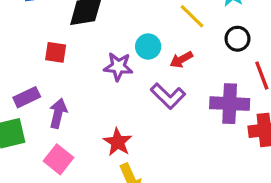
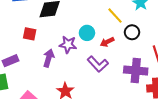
black circle: (237, 39) -> (132, 32), moved
purple arrow: (58, 113) -> (49, 58), moved

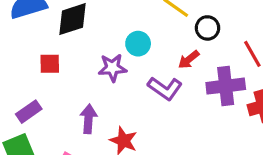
red arrow: (107, 42) -> (189, 60), moved
purple arrow: (49, 58) -> (88, 119), moved

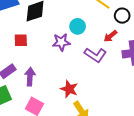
purple arrow: (88, 119) -> (30, 77), moved

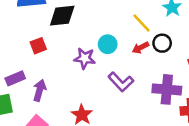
red arrow: (110, 36) -> (141, 48), moved
red square: (21, 40) -> (38, 46), turned -32

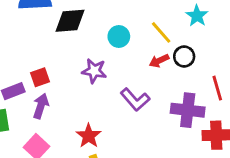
cyan circle: (108, 44) -> (119, 36), moved
red square: (38, 46) -> (40, 77), moved

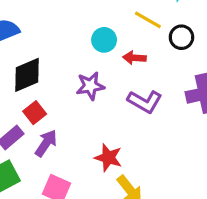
black diamond: (70, 21) -> (27, 75), moved
red arrow: (159, 61) -> (134, 58), moved, turned 48
purple arrow: (41, 106) -> (46, 143), turned 35

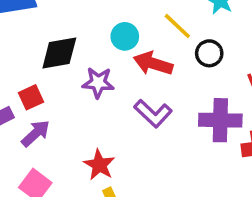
red arrow: (134, 58) -> (153, 63), size x1.5
black diamond: (27, 75) -> (59, 53), moved

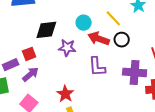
black circle: (209, 53) -> (122, 40), moved
purple L-shape: (153, 113) -> (97, 67), turned 40

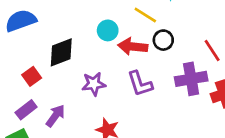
purple star: (67, 48) -> (94, 84), moved
red square: (29, 54) -> (32, 76), moved

